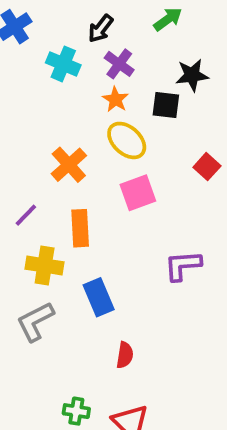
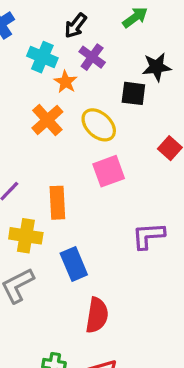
orange star: (115, 99) -> (66, 82), moved
orange cross: (69, 165) -> (47, 120), moved
red semicircle: (125, 355) -> (97, 315), size x1.5

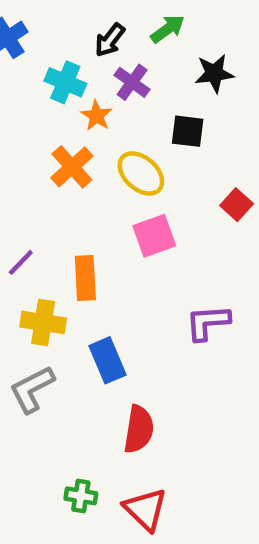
green arrow: (135, 17) -> (168, 29), moved
black star: (157, 67) -> (214, 73), moved

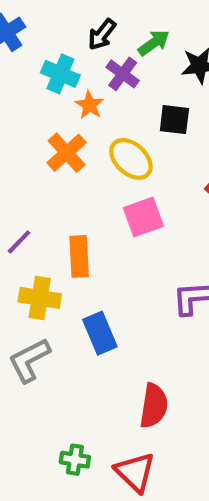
green arrow: (168, 29) -> (154, 43), moved
red semicircle: (139, 429) -> (154, 406), moved

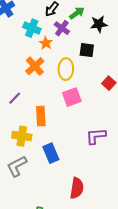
yellow ellipse: (131, 159) -> (66, 69), turned 50
purple line: (19, 242) -> (15, 98), moved

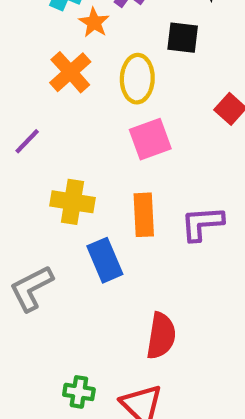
orange rectangle: (41, 116) -> (144, 215), moved
yellow cross: (22, 136) -> (72, 202), moved

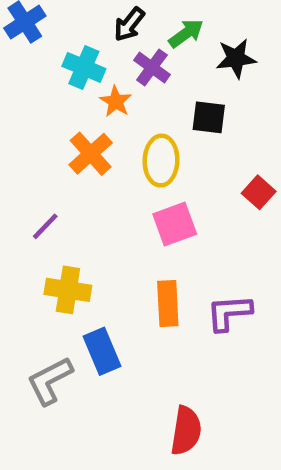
yellow cross: (72, 202) -> (68, 290), moved
blue rectangle: (105, 260) -> (102, 351), moved

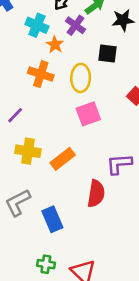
orange cross: (91, 154) -> (41, 74), turned -30
orange rectangle: (168, 304) -> (63, 159), moved, turned 55
blue rectangle: (102, 351) -> (52, 219), moved
red semicircle: (186, 431) -> (96, 194), moved

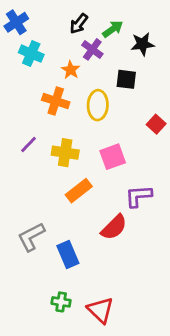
cyan cross: (37, 25) -> (31, 54), moved
pink square: (88, 114) -> (113, 157), moved
yellow cross: (28, 151) -> (65, 153), moved
red semicircle: (96, 194) -> (114, 227), turned 36

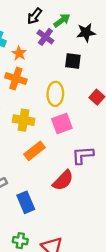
orange star: (71, 70) -> (19, 53), moved
yellow ellipse: (98, 105) -> (55, 94), moved

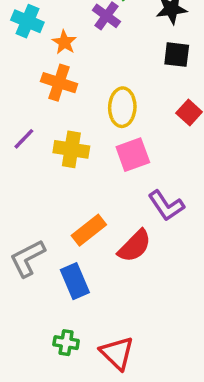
black square: (73, 61) -> (177, 55), moved
orange rectangle: (34, 151) -> (89, 230), moved
purple L-shape: (83, 155) -> (166, 206), turned -120

